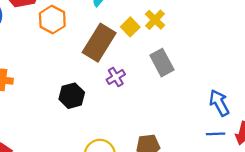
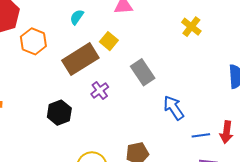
yellow cross: (155, 20) -> (191, 27), moved
brown rectangle: (99, 43) -> (80, 59), turned 32
blue arrow: (219, 103) -> (174, 108), moved

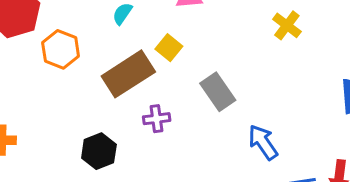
purple cross: (100, 90) -> (157, 119), turned 30

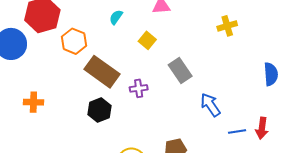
yellow cross: (287, 25) -> (227, 26), turned 36
brown rectangle: (128, 74) -> (102, 72), moved, turned 68

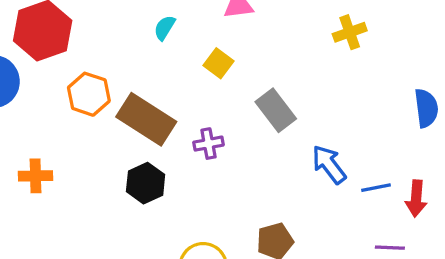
orange hexagon: (74, 41) -> (89, 94), moved
blue line: (237, 131) -> (376, 188), moved

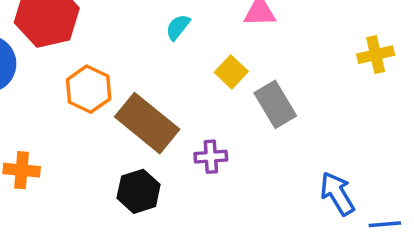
gray rectangle: (276, 110) -> (275, 104), moved

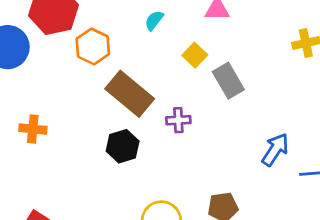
orange hexagon: (89, 89) -> (93, 46), moved
blue arrow: (337, 194) -> (275, 150), turned 64

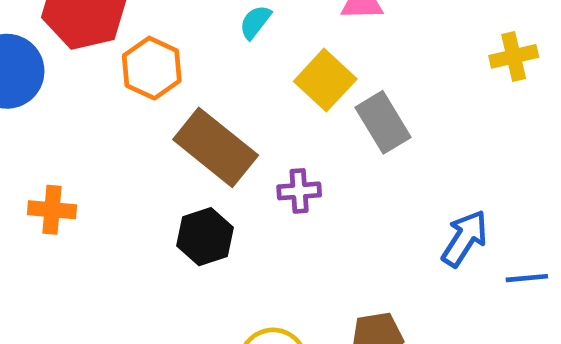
yellow square: (195, 55) -> (325, 80), size x1.4

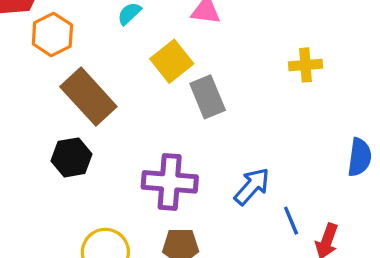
purple cross: (299, 191) -> (170, 182), moved, size x1.8
blue line: (527, 278) -> (291, 221), turned 64

